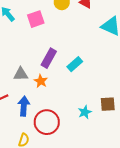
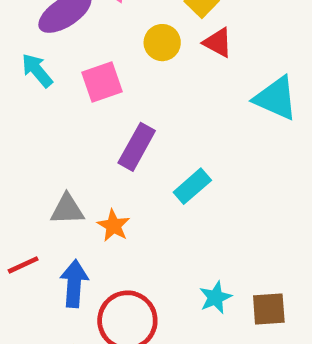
purple rectangle: (49, 58) -> (137, 147), moved
brown square: (108, 104) -> (269, 309), moved

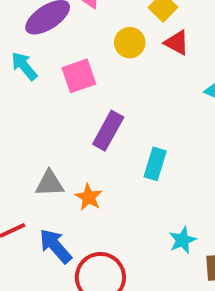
cyan rectangle: (192, 186) -> (155, 164), turned -32
blue arrow: (74, 284) -> (55, 246), turned -45
cyan star: (215, 297) -> (183, 240), moved

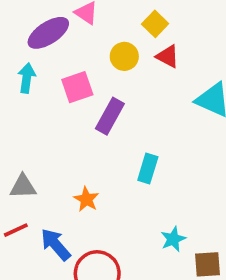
cyan arrow: (24, 66) -> (27, 78), turned 48
purple rectangle: (108, 131) -> (110, 116), moved
gray triangle: (50, 183) -> (23, 187), moved

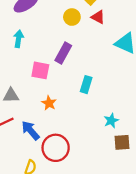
cyan arrow: (27, 78) -> (19, 39), moved
pink square: (77, 87) -> (40, 70), moved, turned 30
cyan star: (173, 239) -> (111, 121), moved

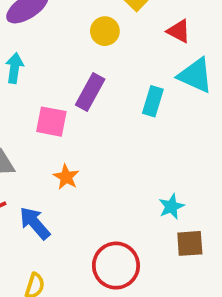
red triangle: (98, 17) -> (179, 31), moved
cyan rectangle: (86, 85) -> (153, 101), moved
red circle: (56, 148) -> (116, 266), moved

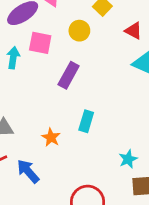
cyan rectangle: (153, 101) -> (86, 121), moved
pink square: (51, 122) -> (40, 43), moved

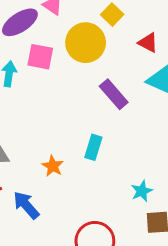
yellow circle: (79, 31) -> (86, 43), size x1.6
purple rectangle: (69, 75) -> (114, 94), moved, turned -70

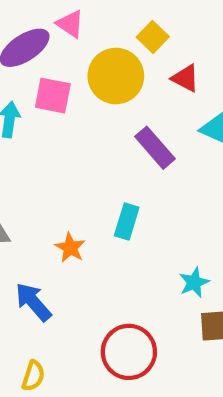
red triangle: (148, 43) -> (185, 78), moved

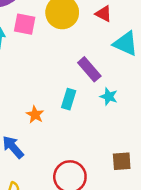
purple rectangle: (155, 148) -> (89, 69), moved
cyan star: (194, 282) -> (109, 97), moved, turned -30

